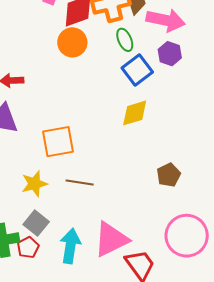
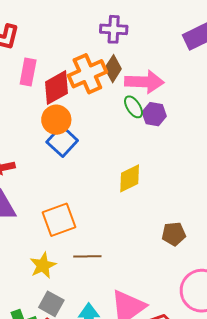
green ellipse: (125, 40) -> (133, 107), moved
blue square: (137, 70) -> (62, 141), moved
brown pentagon: (169, 175) -> (174, 234), turned 30

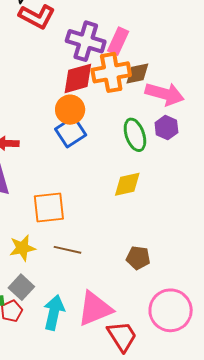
purple cross: (114, 29) -> (86, 41), moved, size x1.4
brown diamond: (113, 69) -> (137, 73), turned 32
pink rectangle: (28, 72) -> (118, 41), moved
green ellipse: (133, 107) -> (135, 135), moved, size x1.4
brown pentagon: (174, 234) -> (138, 258), moved

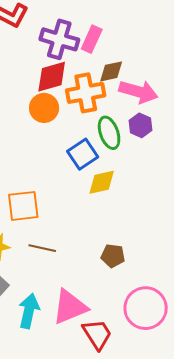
orange cross: (111, 72) -> (86, 93), moved
blue square: (71, 132) -> (83, 154), moved

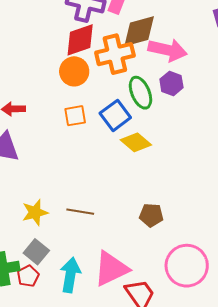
brown diamond: (111, 71) -> (139, 31), size x1.4
yellow diamond: (102, 182) -> (136, 142), turned 56
orange square: (23, 206) -> (75, 116), moved, size x0.7

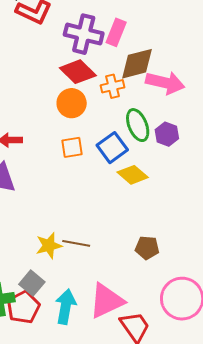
red diamond: (80, 40) -> (78, 72), turned 63
orange cross: (115, 54) -> (113, 86), size x0.6
purple hexagon: (171, 83) -> (167, 134), moved
yellow star: (35, 212) -> (49, 246), moved
red pentagon: (28, 276) -> (23, 307), size x1.5

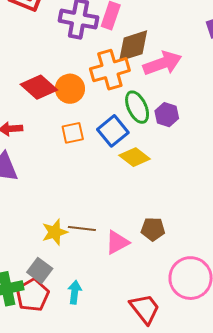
red diamond: (78, 72) -> (39, 87), moved
pink arrow: (165, 83) -> (162, 63), turned -30
orange cross: (113, 86) -> (110, 70), size x1.6
pink triangle: (106, 301) -> (117, 242), moved, size x0.7
cyan arrow: (66, 307) -> (75, 292), size x0.7

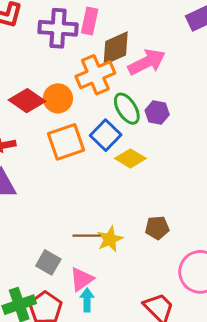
orange square: (73, 133) -> (66, 142), size x1.6
yellow star: (55, 232) -> (110, 239), moved
pink triangle: (117, 242) -> (82, 279), moved
gray square: (40, 270) -> (48, 262), moved

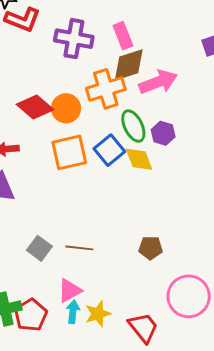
pink rectangle: (90, 21) -> (123, 36), moved, turned -40
yellow diamond: (130, 158) -> (139, 159), moved, turned 32
yellow star: (110, 239) -> (98, 314), moved
gray square: (48, 262) -> (39, 248), moved

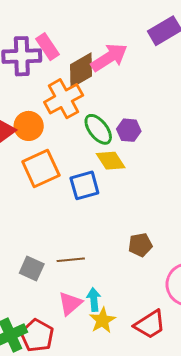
pink rectangle: (123, 36) -> (48, 47), moved
pink arrow: (158, 82) -> (109, 57), moved
blue square: (109, 150) -> (84, 185), moved, turned 36
cyan arrow: (73, 312) -> (94, 299), moved
red trapezoid: (143, 328) -> (150, 324), turned 108

